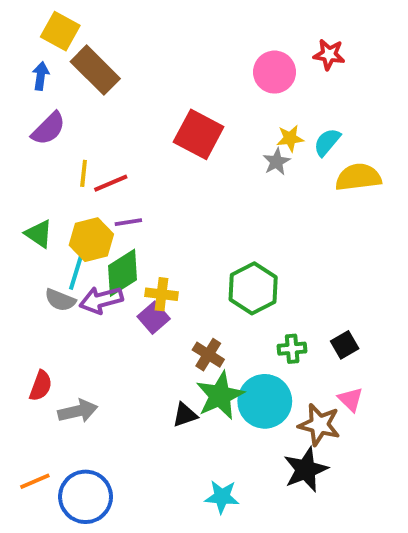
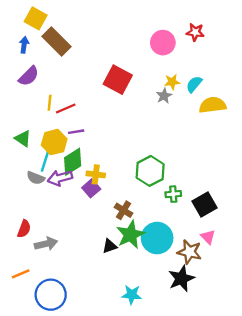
black square: (345, 345) -> (204, 204), size x1.5
green cross: (292, 349) -> (173, 194), moved
orange line: (35, 481) -> (21, 274), moved

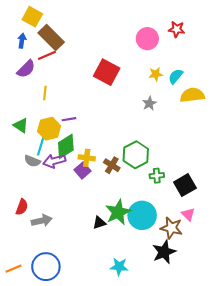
gray star: (164, 96) -> (149, 103), moved
red line: (66, 109) -> (47, 55), moved
brown cross: (124, 210) -> (112, 165), moved
orange line: (21, 274) -> (13, 269), moved

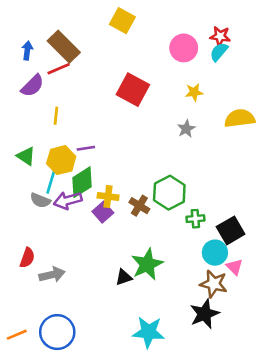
yellow square: (32, 17) -> (122, 21), moved
cyan semicircle: (176, 76) -> (219, 52), moved
cyan circle: (142, 215) -> (215, 253), moved, size x0.7
cyan star: (119, 267) -> (148, 332), size x1.4

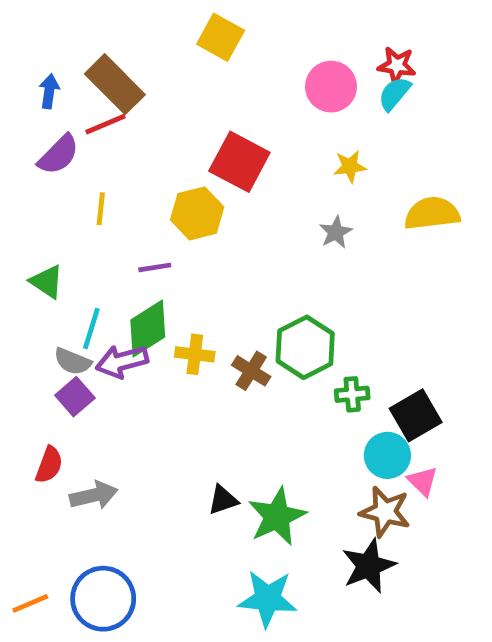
yellow hexagon: (61, 160) -> (197, 213), moved
purple square: (103, 212) -> (75, 397), moved
green star: (147, 264) -> (277, 516), moved

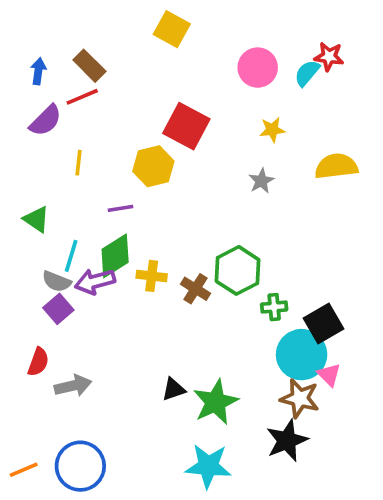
red star: (397, 65) -> (329, 57), moved
brown rectangle: (115, 84) -> (89, 66), size x0.7
cyan circle: (387, 455) -> (302, 355), size x1.4

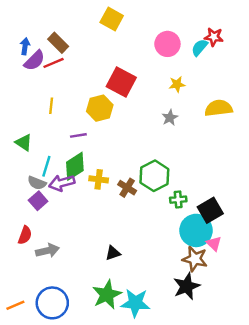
purple semicircle: (46, 121) -> (34, 61), moved
green star: (216, 402) -> (107, 295), moved

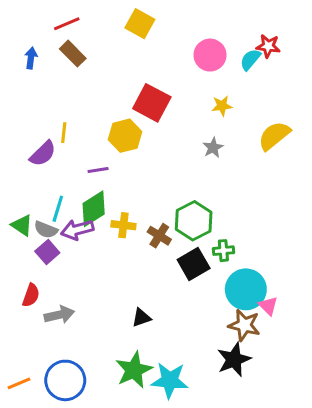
purple semicircle: (34, 61) -> (43, 154), moved
red line: (53, 63) -> (67, 24), moved
yellow semicircle: (219, 108) -> (274, 136), turned -32
green triangle: (24, 143) -> (22, 225), moved
black square: (210, 210) -> (194, 264), moved

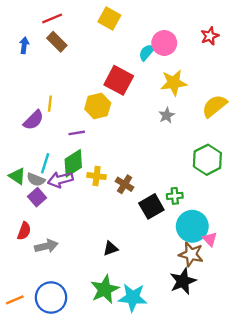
red star: (268, 46) -> (210, 36), turned -30
cyan semicircle: (250, 60) -> (147, 52), moved
yellow star: (222, 106) -> (174, 83), size x1.6
green hexagon: (194, 221) -> (207, 160), moved

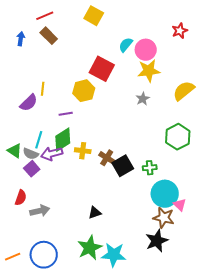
pink circle: (164, 43) -> (146, 50), moved
black square: (151, 206) -> (123, 166), moved

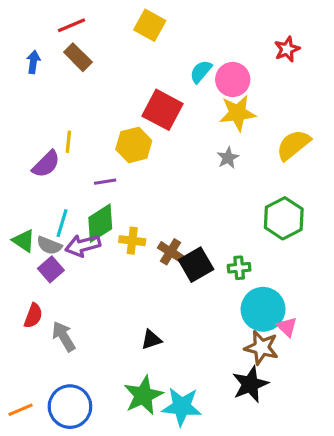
gray arrow: (40, 211) -> (64, 336), turned -108

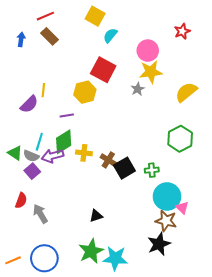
cyan semicircle: (201, 72) -> (110, 35), moved
gray star: (228, 158) -> (138, 89), moved

